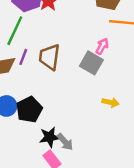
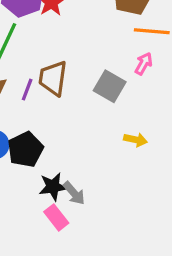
pink arrow: (102, 46) -> (144, 64), moved
purple line: (23, 57) -> (27, 90), moved

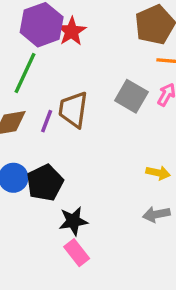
gray square: (110, 86) -> (131, 96), moved
gray arrow: (74, 193) -> (156, 214), moved, turned 120

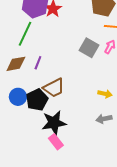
brown trapezoid: (73, 110) -> (54, 88), moved, turned -125
black star: (73, 221) -> (54, 123), size x1.4

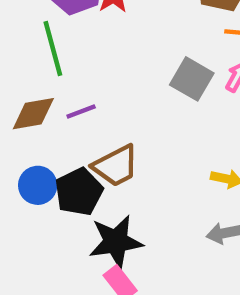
green line: (25, 34) -> (53, 49), turned -40
purple line: (38, 63) -> (81, 111), turned 48

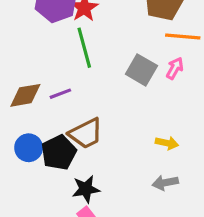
green line: (53, 49) -> (84, 48), moved
black star: (116, 242) -> (86, 189), size x0.7

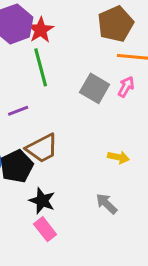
gray arrow: (165, 183) -> (107, 204), moved, turned 55
black star: (86, 189) -> (42, 201), turned 30

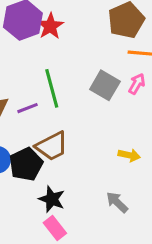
green line: (41, 67) -> (52, 88), moved

